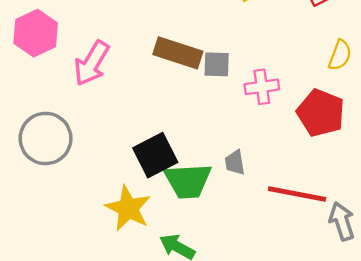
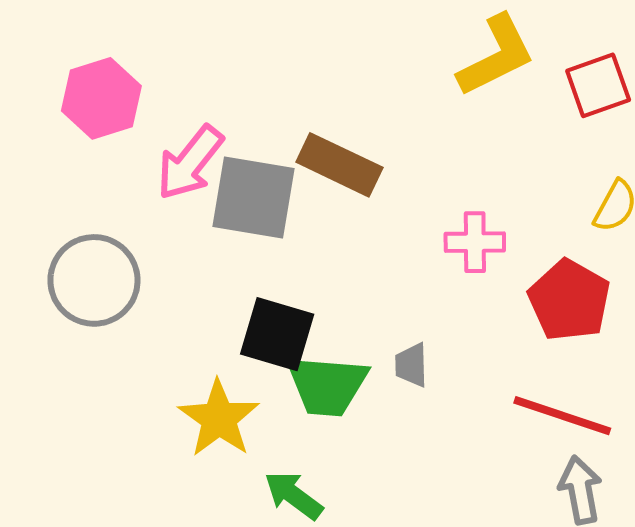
gray square: (217, 64) -> (253, 197), moved, size x1.8
black square: (155, 155) -> (277, 334), turned 36
red line: (297, 194) -> (562, 416), moved

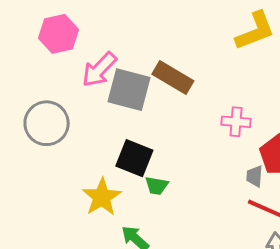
gray trapezoid: (411, 365) -> (254, 176), moved
green trapezoid: (327, 385) -> (157, 186), size x0.6

